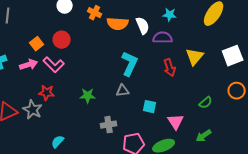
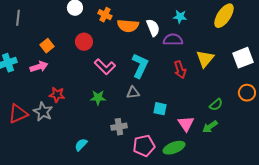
red circle: (62, 40) -> (84, 42), moved
pink L-shape: (54, 65) -> (105, 67), moved
green arrow: (204, 136) -> (210, 127), moved
cyan semicircle: (58, 142) -> (81, 145), moved

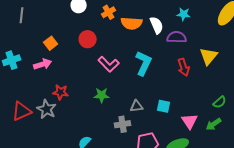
orange cross: (105, 15) -> (109, 12), turned 32
gray triangle: (133, 93) -> (137, 106), moved

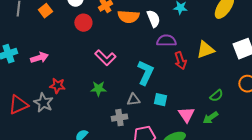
purple semicircle: (177, 37) -> (166, 41), moved
red circle: (88, 39) -> (83, 23), moved
orange square: (51, 43) -> (45, 11), moved
yellow triangle: (209, 56) -> (205, 50), turned 30
cyan L-shape: (144, 63) -> (145, 73), moved

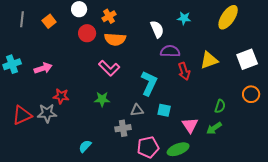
orange semicircle: (128, 17) -> (115, 39), moved
green semicircle: (216, 96) -> (220, 106), turned -32
gray star: (43, 103) -> (47, 113), turned -30

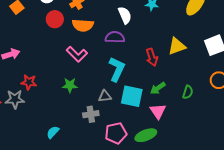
purple semicircle: (170, 51) -> (115, 37), moved
cyan square: (164, 110) -> (132, 96), size x1.6
green arrow: (214, 128) -> (158, 88), moved

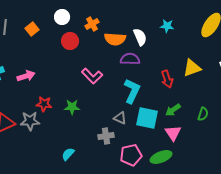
orange semicircle: (83, 25) -> (115, 39), moved
green star: (70, 85) -> (72, 107), moved
gray triangle: (105, 96) -> (120, 118), turned 32

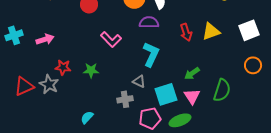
red arrow: (167, 79) -> (186, 32), moved
green semicircle: (203, 114) -> (222, 90), moved, size x1.6
cyan square: (147, 118) -> (166, 94), moved, turned -30
gray star: (30, 121) -> (49, 84), turned 30

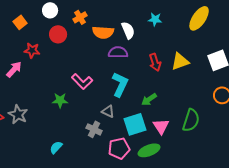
pink arrow: (45, 39) -> (14, 69), turned -30
pink L-shape: (111, 39) -> (82, 81), moved
red star: (63, 67) -> (32, 50), moved
green arrow: (192, 73) -> (149, 99), moved
gray cross: (125, 99) -> (94, 129), turned 35

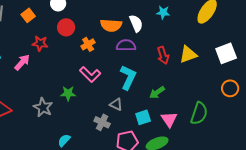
orange cross: (80, 17) -> (88, 44), moved
gray star: (18, 114) -> (43, 107), moved
cyan square: (135, 124) -> (143, 117), size x0.7

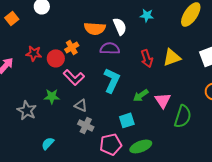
red circle: (66, 27) -> (56, 58), moved
red star: (40, 43) -> (34, 53), moved
gray triangle: (116, 104) -> (81, 105), moved
pink triangle: (169, 119) -> (163, 100), moved

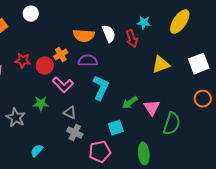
cyan star: (147, 15) -> (144, 23), moved
purple semicircle: (110, 48) -> (88, 61), moved
red arrow: (147, 58) -> (132, 39), moved
green ellipse: (141, 146) -> (144, 154), moved, turned -75

